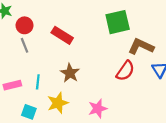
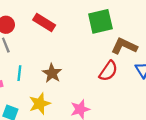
red rectangle: (62, 35) -> (44, 22), moved
cyan line: (38, 82) -> (19, 73), moved

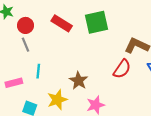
green square: (100, 21) -> (97, 22), moved
brown star: (52, 73) -> (79, 81), moved

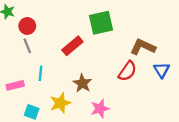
red rectangle: (62, 23) -> (72, 46), moved, turned -72

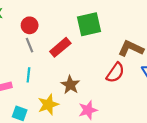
red circle: (27, 26) -> (30, 25), moved
gray line: (27, 46) -> (30, 45), moved

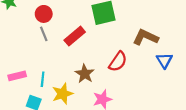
red semicircle: (115, 73) -> (118, 62), moved
cyan line: (28, 75) -> (43, 79), moved

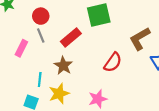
brown L-shape: (146, 37) -> (140, 39), turned -55
brown star: (85, 74) -> (63, 66), moved
pink rectangle: (17, 76) -> (21, 48), moved, turned -49

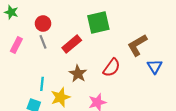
pink rectangle: (21, 48) -> (16, 45), moved
brown star: (63, 66) -> (78, 74), moved

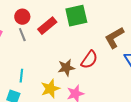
red rectangle: (72, 44) -> (47, 26), moved
brown star: (78, 74) -> (66, 68), moved, turned 30
yellow star: (60, 97) -> (50, 89), moved

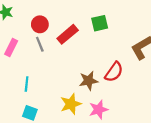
green square: (76, 16) -> (100, 23), size x0.7
cyan line: (21, 76) -> (27, 84), moved

